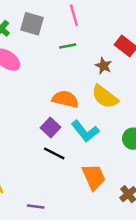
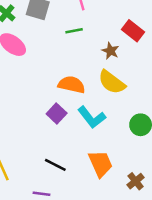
black line: (54, 153) -> (55, 165), moved

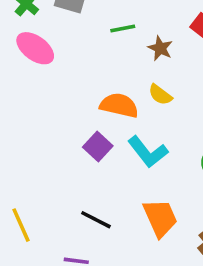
brown star: (110, 51) -> (160, 48), moved
yellow semicircle: (112, 82) -> (160, 95), moved, size x0.6

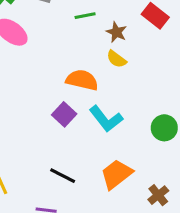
yellow semicircle: (160, 95) -> (116, 59), moved
orange trapezoid: (160, 218) -> (116, 174), turned -104

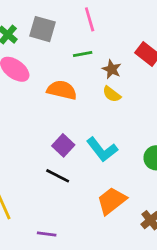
orange semicircle: (82, 80) -> (62, 90), moved
black line: (63, 176) -> (58, 176), moved

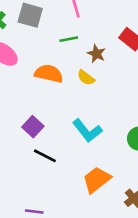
yellow semicircle: (112, 94) -> (86, 78), moved
purple square: (63, 145) -> (33, 127), moved

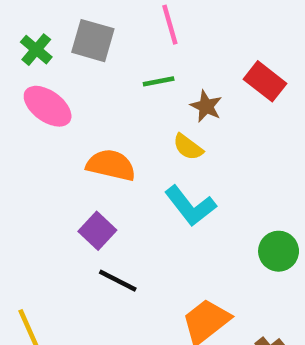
orange semicircle: (49, 74) -> (111, 165), moved
cyan L-shape: (87, 131) -> (190, 206), moved

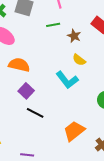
yellow semicircle: (188, 147) -> (79, 60), moved
orange semicircle: (111, 165) -> (19, 65), moved

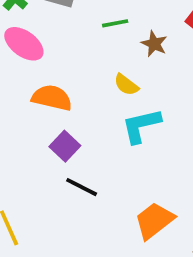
yellow semicircle: (79, 60) -> (126, 85), moved
cyan L-shape: (67, 80) -> (141, 126), turned 115

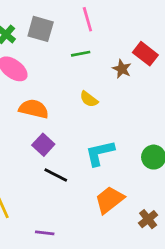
brown star: (154, 44) -> (122, 69), moved
cyan L-shape: (141, 126) -> (100, 153), moved

